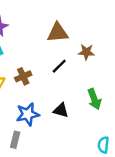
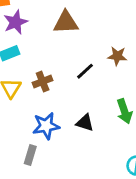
brown triangle: (58, 33) -> (66, 22), moved

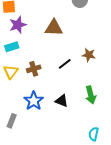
blue star: (46, 126) -> (34, 101), turned -30
gray rectangle: (30, 155) -> (12, 121), moved

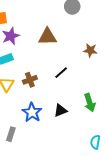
brown star: (89, 55) -> (90, 50), moved
black triangle: (62, 101) -> (61, 111), turned -40

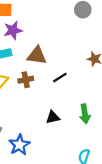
brown triangle: (48, 37) -> (37, 56), moved
blue star: (32, 112) -> (19, 145), moved

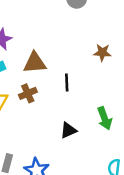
black line: (60, 78) -> (67, 82), turned -48

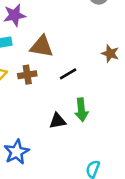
black line: (67, 82) -> (68, 74), turned 48
green arrow: (105, 118) -> (81, 110), moved

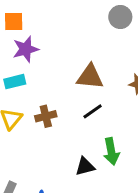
brown triangle: (42, 47) -> (90, 77), moved

